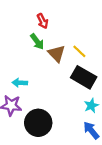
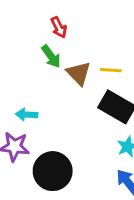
yellow line: (79, 51) -> (111, 70), turned -40

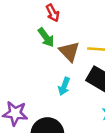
cyan arrow: (27, 115) -> (64, 86), moved, turned -72

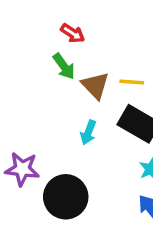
red arrow: (53, 13) -> (73, 33), turned -30

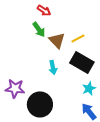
yellow line: (132, 82) -> (78, 38), turned -32
cyan arrow: (88, 132) -> (53, 67), turned -32

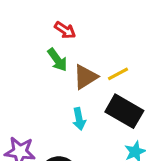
brown triangle: (57, 40) -> (85, 77), turned 42

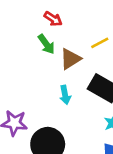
yellow line: (118, 74) -> (100, 43), moved

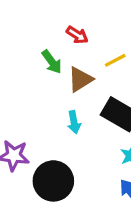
red arrow: (53, 19) -> (77, 35), moved

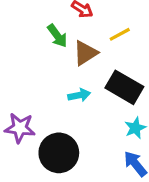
cyan arrow: (74, 122) -> (79, 95), turned -90

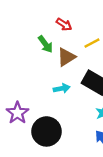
purple star: (20, 128) -> (17, 113), turned 30

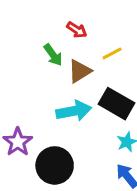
cyan arrow: (62, 88) -> (74, 111), size x1.6

